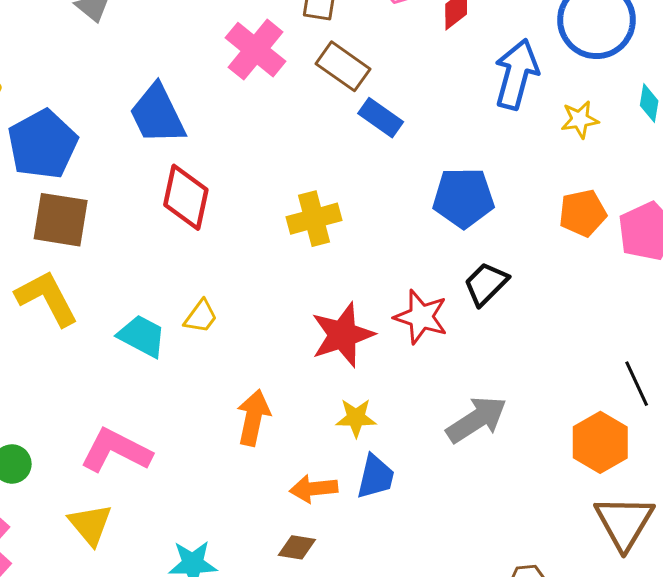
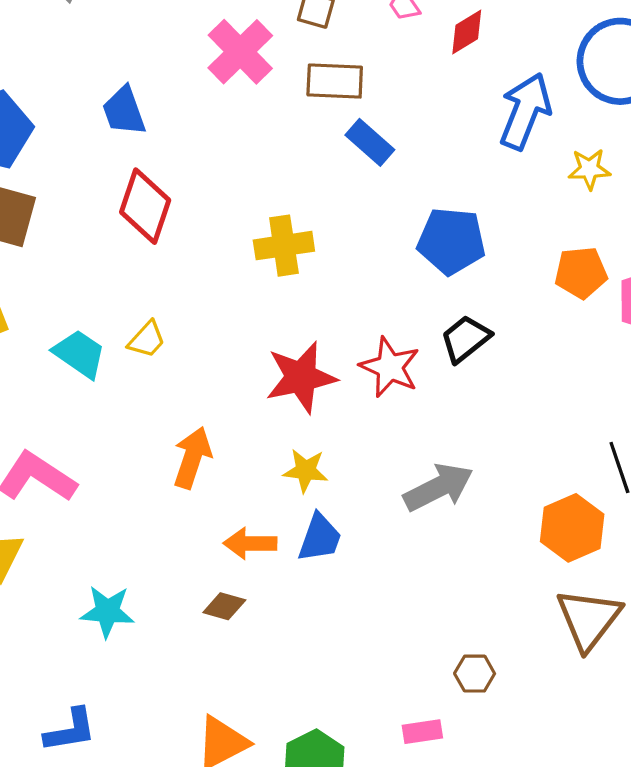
brown rectangle: (343, 66) -> (335, 81), turned -39
blue trapezoid: (157, 114) -> (124, 111), size x0.7

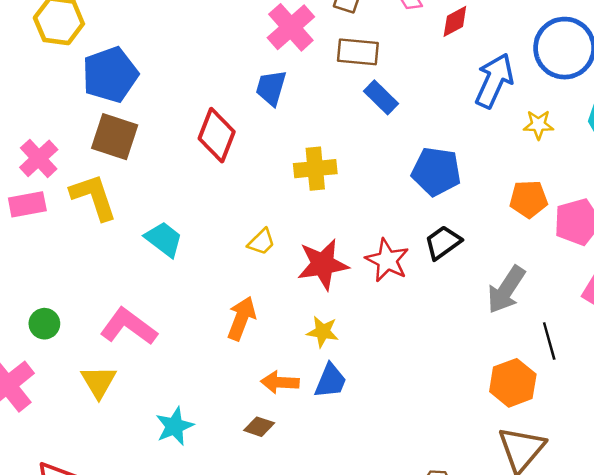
blue trapezoid: (124, 111) -> (271, 88), moved, turned 33
yellow trapezoid: (147, 339) -> (261, 242), moved
gray arrow: (438, 487) -> (506, 290), moved, turned 147
cyan star: (107, 611) -> (175, 426), turned -30

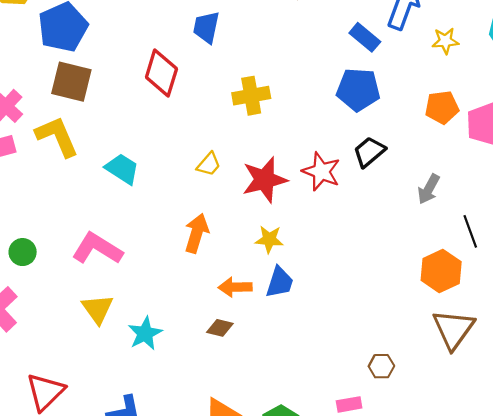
blue rectangle: (381, 97) -> (365, 37), moved
gray arrow: (506, 290) -> (429, 189), size x0.7
yellow triangle: (99, 382) -> (98, 309), moved

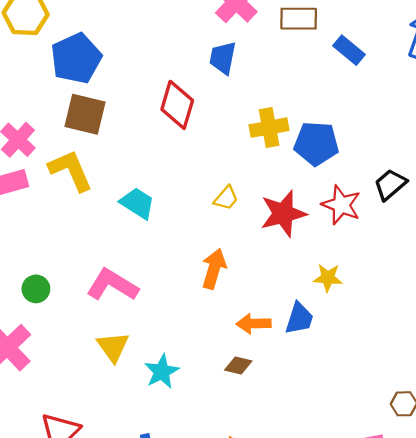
blue rectangle: (365, 37) -> (349, 50), moved
blue pentagon: (358, 90) -> (316, 143), moved
yellow star: (269, 239) -> (328, 278), moved

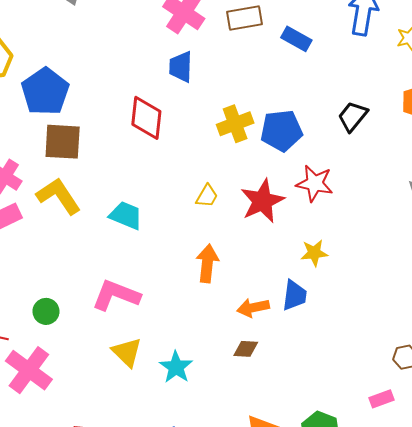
black trapezoid: (390, 185) -> (353, 116), moved

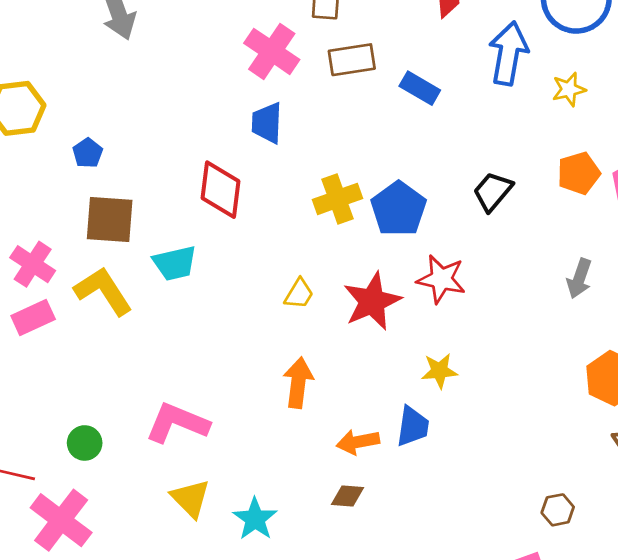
blue pentagon: (45, 91) -> (88, 153), size x0.5
blue pentagon: (281, 131) -> (398, 209), turned -30
cyan trapezoid: (126, 215) -> (175, 263), moved, turned 144

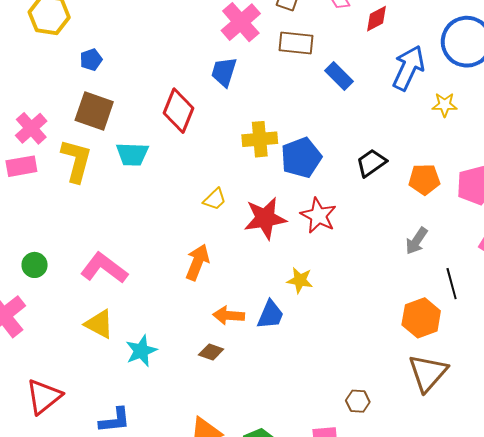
orange pentagon: (579, 173) -> (424, 179), moved
yellow L-shape: (103, 291) -> (76, 161), turned 33
yellow triangle: (190, 498) -> (99, 324), turned -32

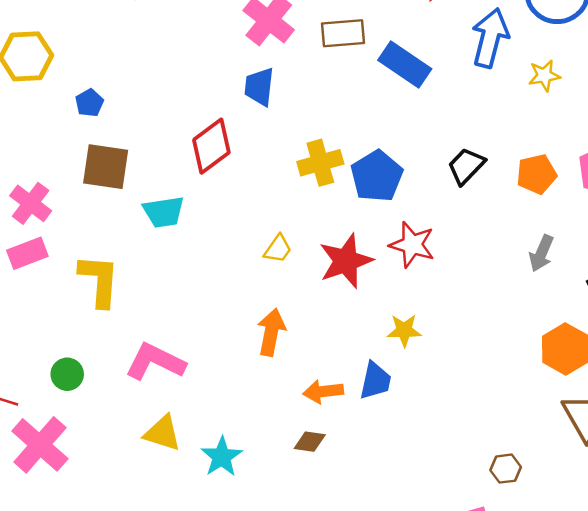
blue rectangle: (339, 76) -> (405, 65), size x1.4
red diamond: (178, 111) -> (211, 146), turned 42
yellow L-shape: (76, 161) -> (99, 280), moved

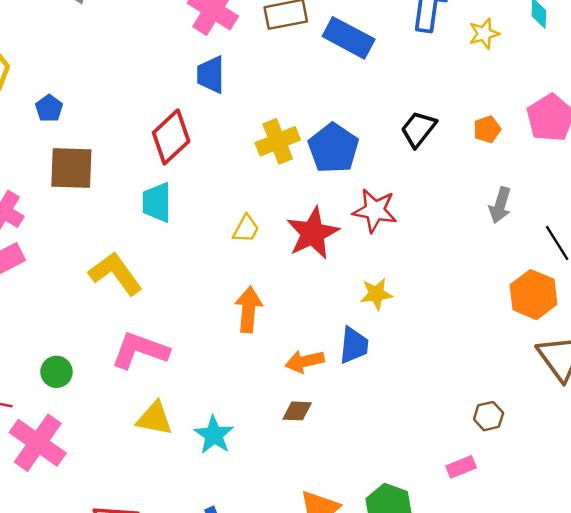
orange pentagon: (537, 174) -> (487, 129), size x0.7
cyan trapezoid: (164, 212) -> (157, 202), moved, turned 105
yellow L-shape: (99, 280) -> (116, 274), moved, turned -34

